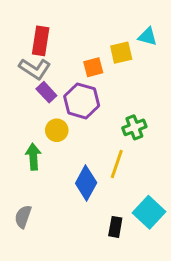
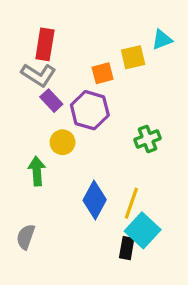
cyan triangle: (148, 37) -> (162, 40), turned -36
yellow line: (117, 164) -> (131, 203), moved
cyan square: (149, 212) -> (143, 230), moved

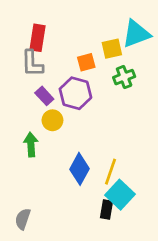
cyan triangle: (162, 40) -> (136, 34), size x1.6
gray L-shape: (38, 75) -> (32, 64), turned 56
purple rectangle: (51, 101) -> (44, 96), moved
green cross: (147, 139) -> (124, 77), moved
gray semicircle: (26, 237) -> (23, 219), moved

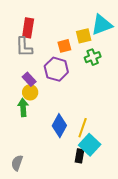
purple rectangle: (44, 96) -> (29, 79), moved
yellow circle: (52, 120) -> (30, 92), moved

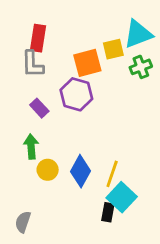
orange square: (64, 46) -> (87, 63), size x1.5
green cross: (93, 57) -> (141, 67), moved
yellow circle: (30, 92) -> (48, 170), moved

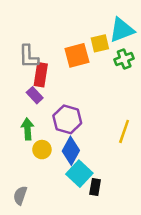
red rectangle: (38, 38) -> (41, 75), moved
purple hexagon: (76, 94) -> (67, 119), moved
yellow line: (112, 174) -> (124, 131), moved
cyan square: (122, 197) -> (79, 174), moved

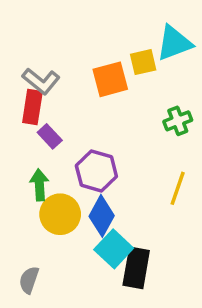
gray L-shape: (29, 57) -> (41, 81), turned -50
green cross: (124, 59) -> (178, 121), moved
red rectangle: (41, 75) -> (32, 107), moved
yellow circle: (42, 150) -> (60, 214), size x1.5
black rectangle: (95, 187) -> (136, 268), size x1.6

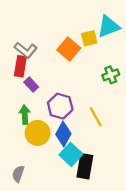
orange square: (110, 79) -> (69, 49), turned -35
yellow line: (178, 188) -> (96, 117), moved, turned -48

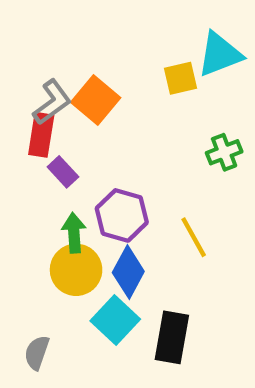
orange square: (69, 49) -> (96, 100), moved
gray L-shape: (26, 50) -> (52, 102), turned -75
green arrow: (25, 115) -> (74, 233), moved
cyan square: (71, 154) -> (115, 320), moved

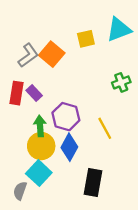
yellow square: (181, 78) -> (86, 39), moved
red rectangle: (41, 135) -> (16, 93), moved
cyan square: (115, 320) -> (39, 173), moved

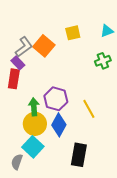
cyan triangle: (119, 29) -> (107, 31), moved, size x0.6
green cross: (121, 82) -> (103, 61), moved
purple rectangle: (34, 93) -> (18, 63), moved

